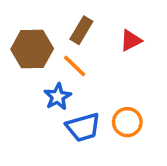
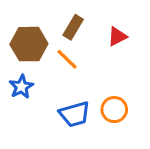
blue star: (58, 97) -> (21, 87), moved

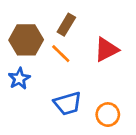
red triangle: (117, 36) -> (106, 50), moved, size x1.4
orange circle: (114, 110) -> (108, 115), moved

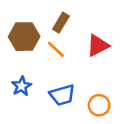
blue star: (19, 79) -> (22, 86), moved

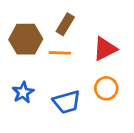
orange line: (56, 49) -> (60, 53), turned -42
orange circle: (99, 105) -> (106, 88), moved

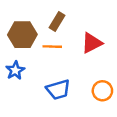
orange circle: (106, 88) -> (102, 91), moved
blue star: (23, 92) -> (15, 70), moved

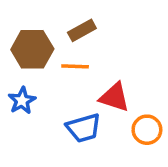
brown rectangle: (57, 21) -> (82, 30), turned 30
red triangle: (92, 43) -> (114, 97), moved, turned 45

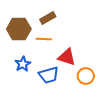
blue star: (22, 101) -> (23, 64), moved

